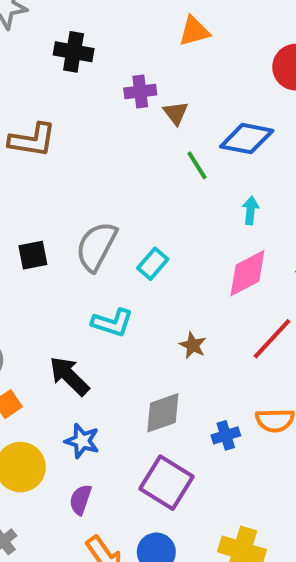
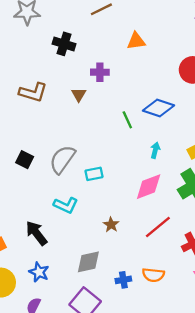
brown triangle: (176, 113) -> (79, 95), moved
black square: (33, 255) -> (25, 160), turned 30
cyan rectangle: (153, 264) -> (94, 174), turned 30

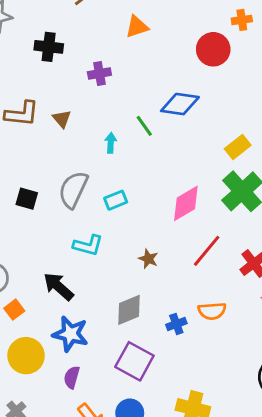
brown triangle: (79, 95) -> (62, 119), moved
cyan arrow: (155, 150) -> (111, 143), moved
blue star: (39, 272) -> (70, 334), size x1.4

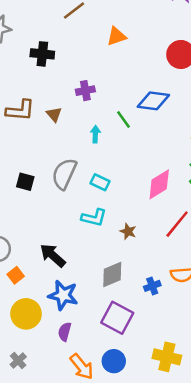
purple cross: (99, 74) -> (85, 91), moved
cyan rectangle: (116, 200) -> (100, 182), turned 48
cyan L-shape: (88, 245) -> (94, 218), moved

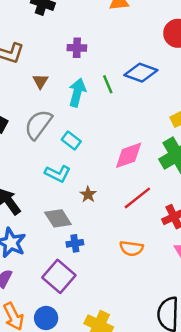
brown triangle: (54, 114) -> (40, 81), moved
cyan arrow: (95, 134) -> (77, 93), size x1.6
gray diamond: (112, 274) -> (58, 218), moved, turned 68
blue cross: (152, 286) -> (75, 243), moved

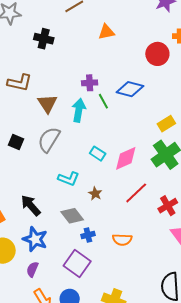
purple cross: (77, 48) -> (90, 83), moved
brown triangle: (40, 81) -> (47, 104), size x1.5
cyan rectangle: (71, 141) -> (98, 154), moved
orange semicircle: (131, 248) -> (122, 240), moved

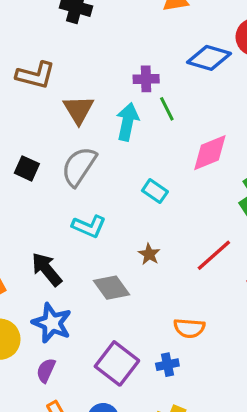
blue diamond: (130, 89) -> (209, 58), moved
pink diamond: (126, 158) -> (210, 153), moved
cyan L-shape: (69, 179) -> (89, 226), moved
blue cross: (88, 235) -> (167, 365), moved

